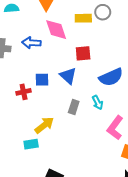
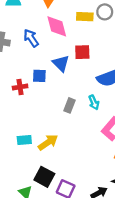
blue arrow: (31, 43) -> (31, 38), turned 48
blue triangle: (68, 76) -> (61, 63), moved
yellow arrow: (44, 125) -> (48, 142), moved

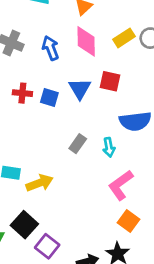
yellow rectangle: (85, 17) -> (124, 38), turned -49
red cross: (20, 87) -> (22, 93), moved

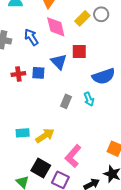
pink L-shape: (121, 185) -> (73, 156), moved

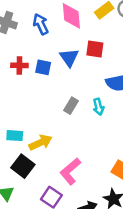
black square: (41, 168) -> (23, 166), moved

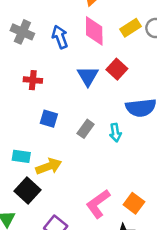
red square: (95, 49) -> (117, 69), turned 30
blue square: (43, 67) -> (49, 119), moved
pink L-shape: (70, 171) -> (98, 204), moved

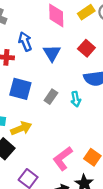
blue arrow: (60, 37) -> (25, 42), moved
red square: (117, 69) -> (86, 48), moved
blue square: (49, 119) -> (20, 89), size x1.5

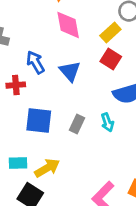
yellow rectangle: (86, 12) -> (110, 32), moved

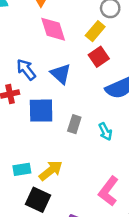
red square: (111, 59) -> (99, 57), turned 30
blue square: (39, 120) -> (41, 111), moved
cyan arrow: (107, 122) -> (105, 132), moved

